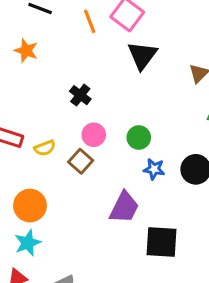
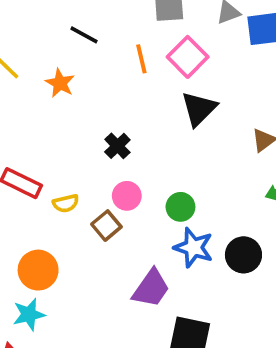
blue star: (154, 169) -> (194, 248), size x1.5

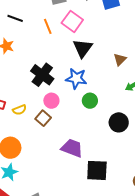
black cross: (117, 146) -> (42, 75), size x1.6
green circle: (180, 207) -> (90, 101), moved
blue star: (194, 248) -> (76, 79), moved
purple trapezoid: (151, 288) -> (72, 148), turned -95

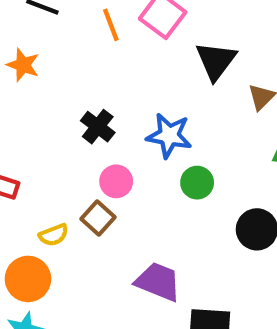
black triangle: (83, 48) -> (216, 61), moved
black cross: (42, 75) -> (98, 127), size x0.7
yellow semicircle: (19, 110) -> (54, 235), moved

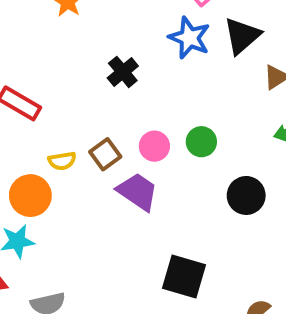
blue star: (169, 136) -> (189, 38), moved
pink circle: (116, 181) -> (154, 146), moved
purple trapezoid: (158, 282) -> (138, 192), moved

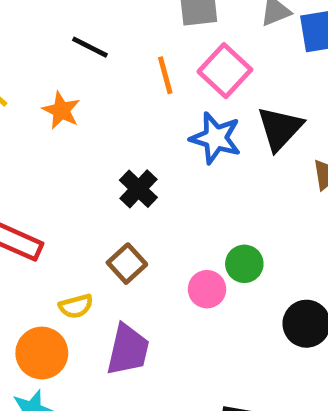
pink circle: (154, 146) -> (207, 289), moved
brown square: (105, 154) -> (127, 264), moved
purple trapezoid: (138, 192) -> (128, 350), moved, turned 75

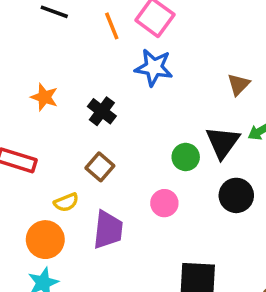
orange star: (61, 110) -> (44, 97), moved
black triangle: (280, 128) -> (223, 142), moved
pink circle: (207, 289) -> (164, 203), moved

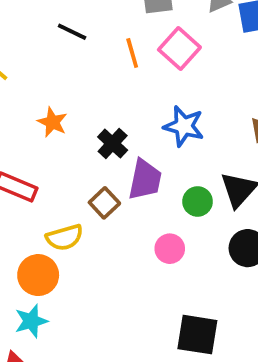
blue star: (154, 67) -> (184, 126), moved
yellow semicircle: (66, 202) -> (65, 237), size x1.4
purple trapezoid: (108, 230) -> (145, 180), moved

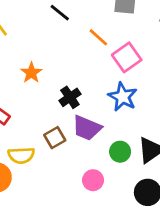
pink square: (179, 48) -> (127, 57), moved
orange line: (132, 53) -> (98, 37), turned -45
purple trapezoid: (145, 180) -> (87, 128), turned 88

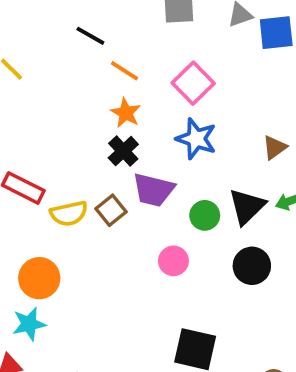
orange line: (98, 37) -> (124, 71), moved
orange star: (31, 73) -> (126, 113), moved
yellow semicircle: (21, 155) -> (69, 213), moved

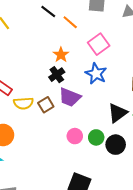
orange line: (124, 71) -> (70, 22), moved
green circle: (205, 215) -> (96, 137), moved

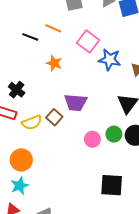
black line: (48, 12) -> (30, 37), moved
blue star: (96, 74) -> (110, 60), moved
black cross: (57, 75) -> (17, 90), moved

